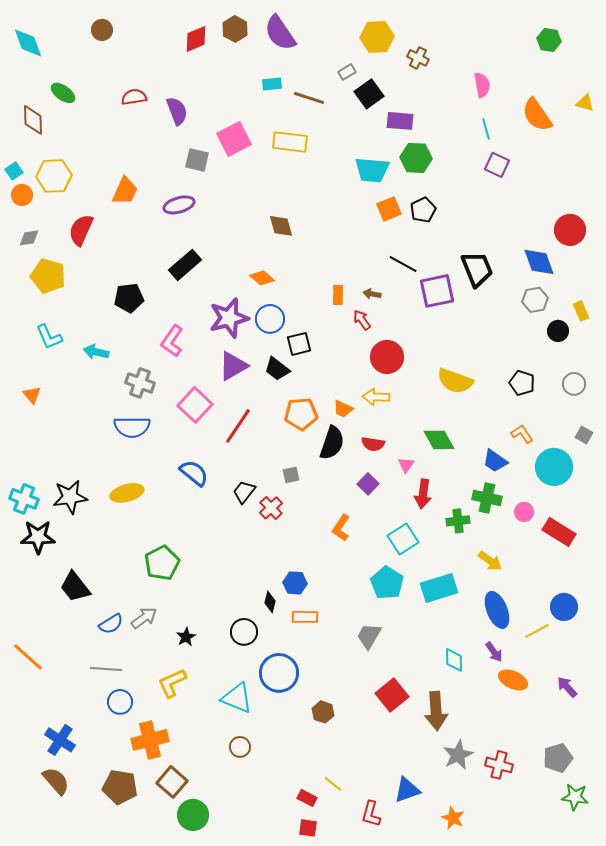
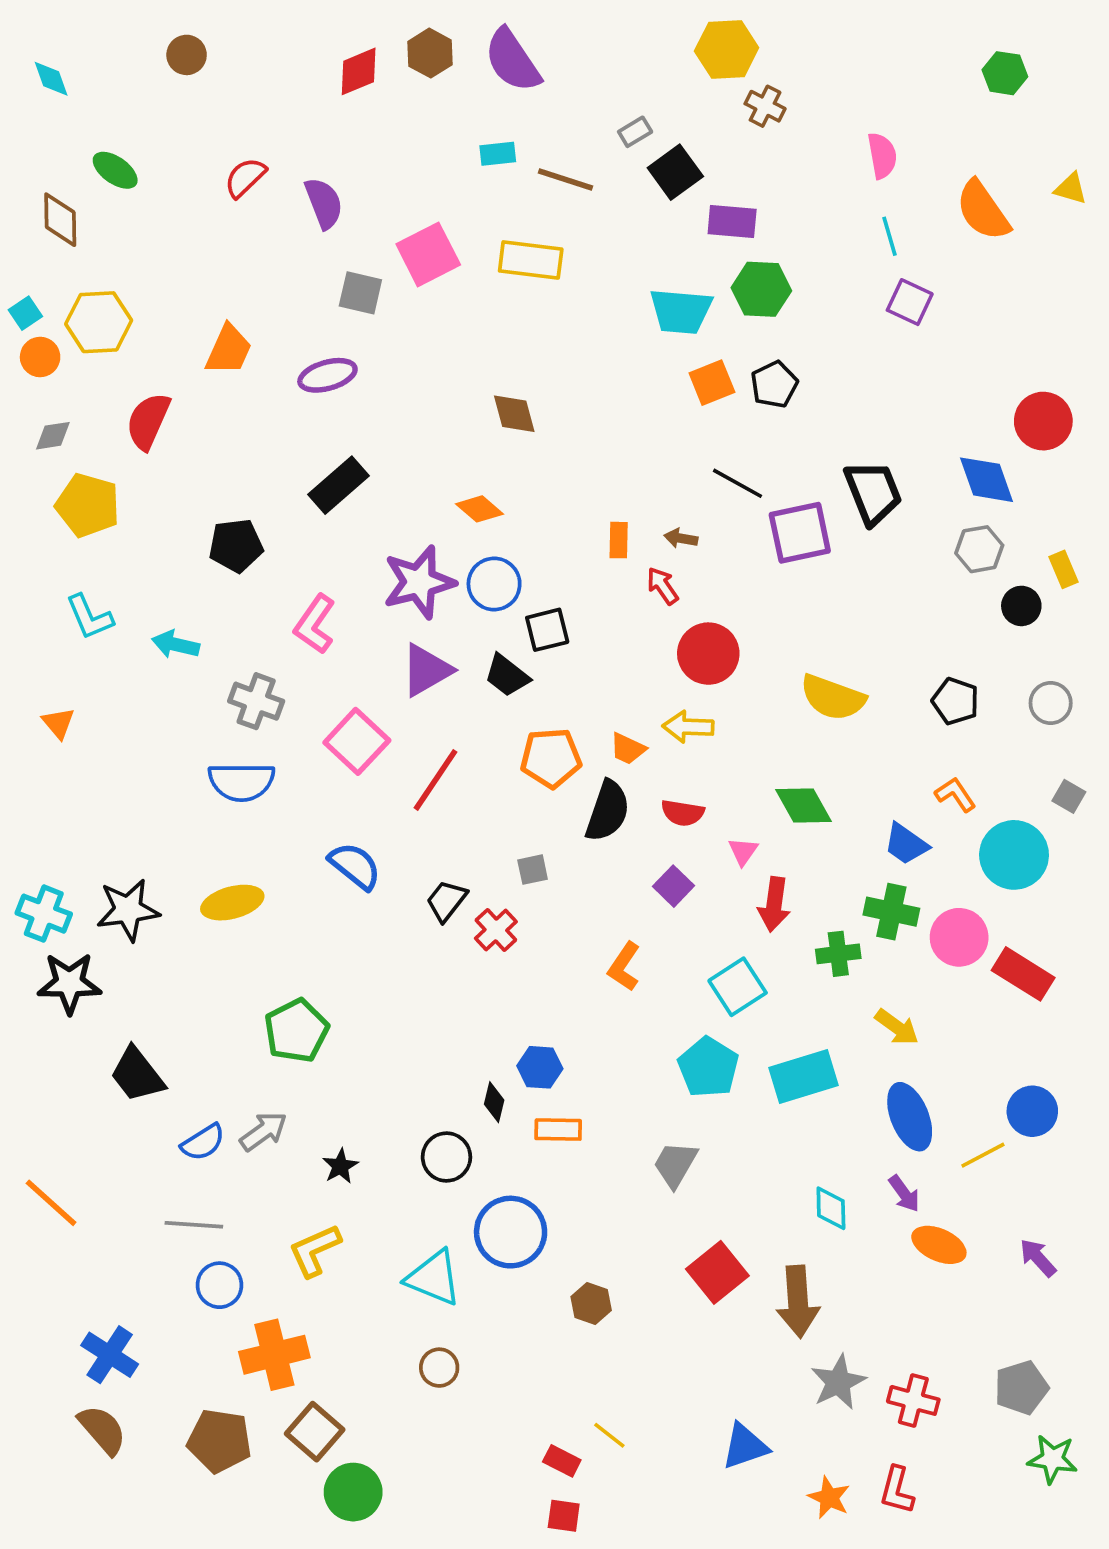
yellow hexagon: (377, 37) -> (727, 49), moved
cyan diamond: (28, 43) -> (51, 79), size x0.7
red semicircle: (134, 97) -> (245, 178), turned -35
pink circle: (524, 512) -> (959, 937), size x1.6
red L-shape: (371, 814) -> (897, 1490), moved

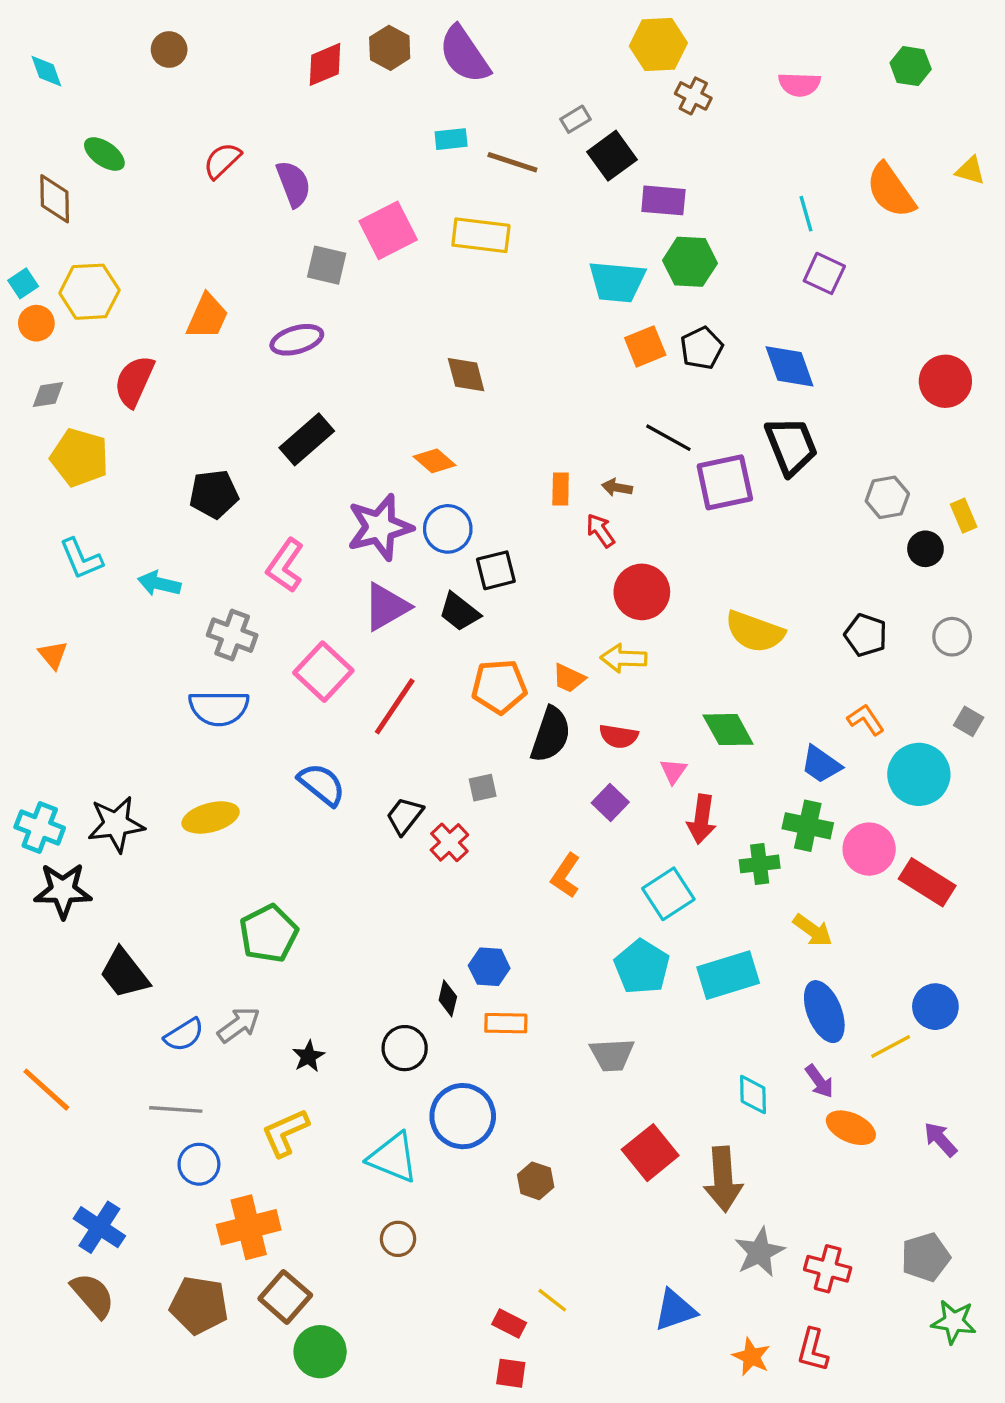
pink semicircle: (882, 156) -> (799, 84), moved, turned 102
blue diamond: (987, 480) -> (789, 366), moved
gray trapezoid: (675, 1164) -> (612, 1055), turned -123

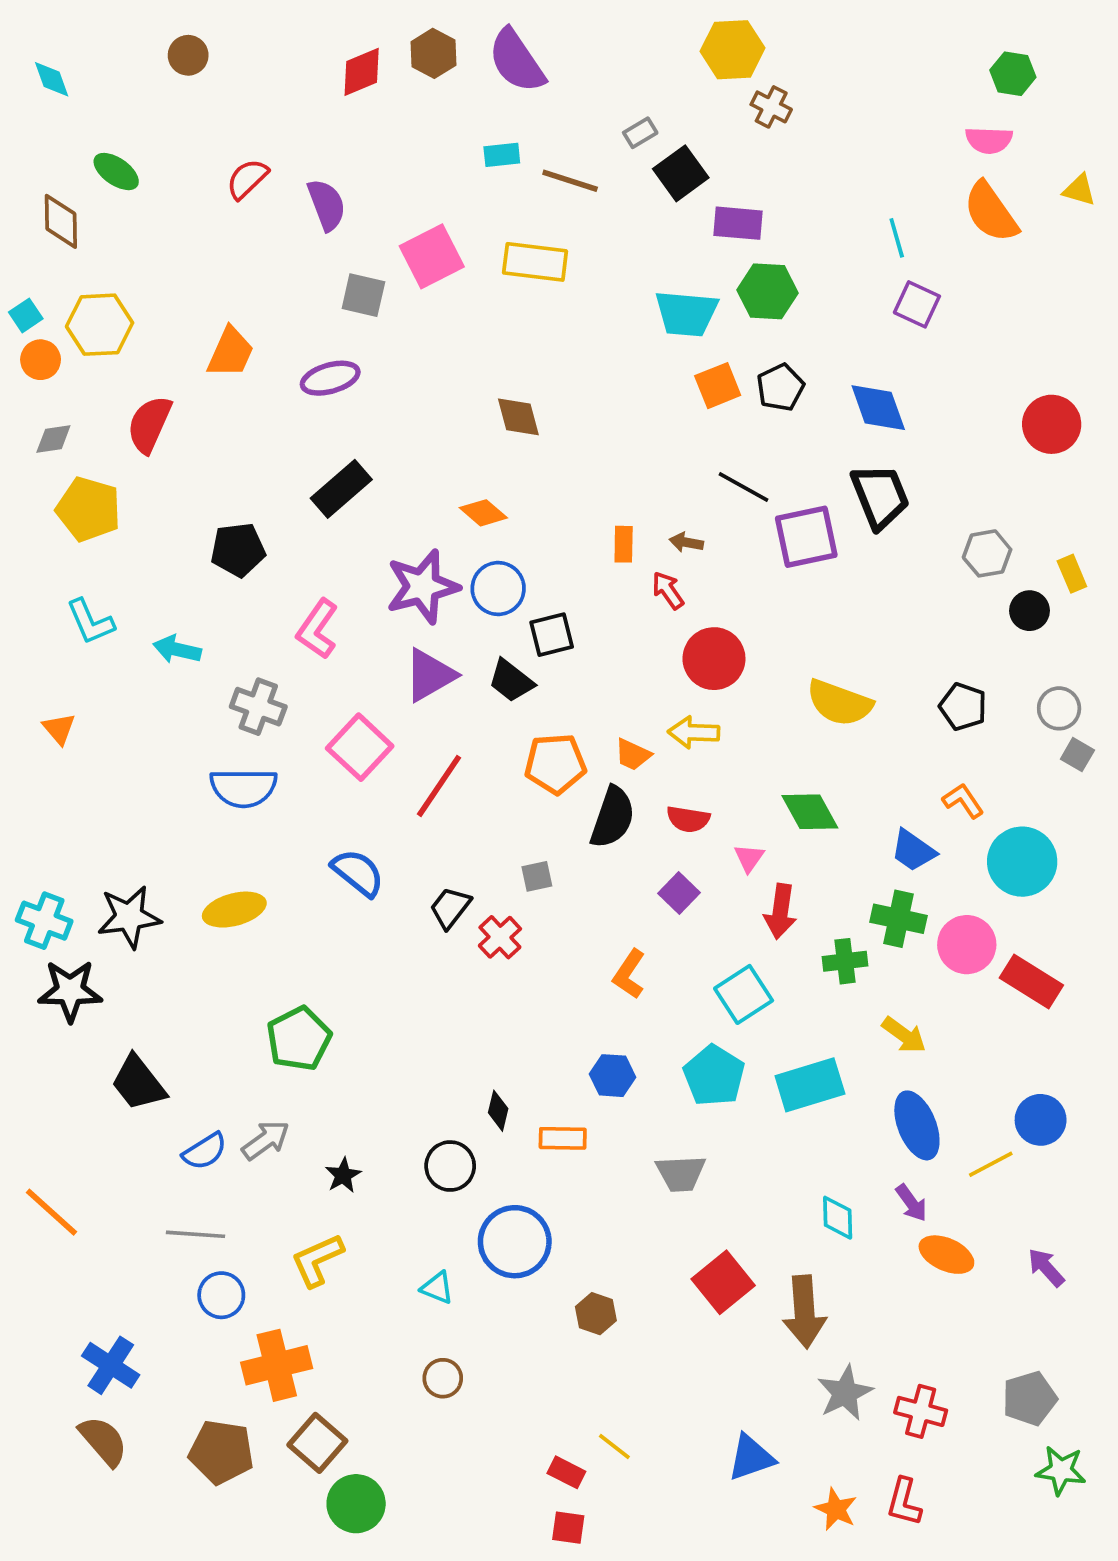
pink semicircle: (799, 84) -> (989, 140), moved
gray square: (969, 721) -> (1077, 755), moved
blue hexagon: (489, 967) -> (613, 1076), moved
cyan triangle: (393, 1158) -> (437, 1288), size x0.6

